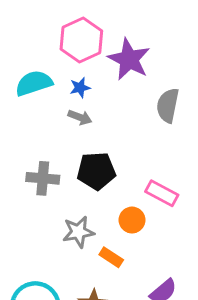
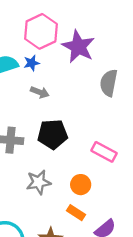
blue star: (80, 88) -> (32, 63), moved
orange circle: (132, 220) -> (81, 185), moved
orange rectangle: (111, 257) -> (76, 213), moved

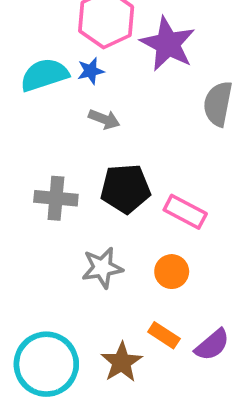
pink rectangle: (104, 152) -> (185, 212), moved
orange rectangle: (76, 213) -> (164, 335), moved

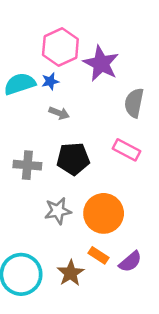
pink rectangle: (185, 212) -> (126, 150), moved
orange circle: (172, 272) -> (104, 213), size x1.8

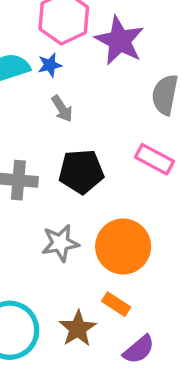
gray arrow: (59, 113) -> (62, 109), turned 36
purple semicircle: (130, 262) -> (139, 349), moved

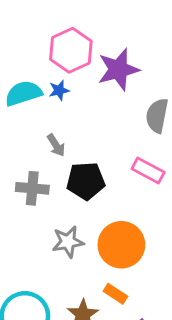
purple star: (120, 41) -> (118, 70), turned 30
gray arrow: (62, 109) -> (56, 145), moved

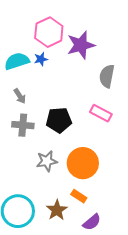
gray arrow: (56, 145) -> (20, 96), moved

